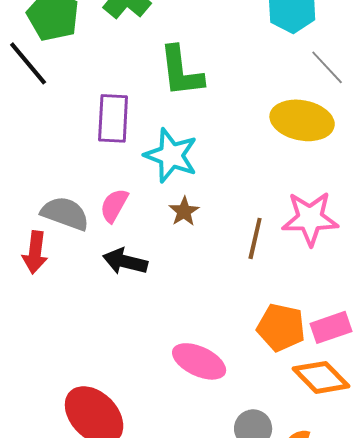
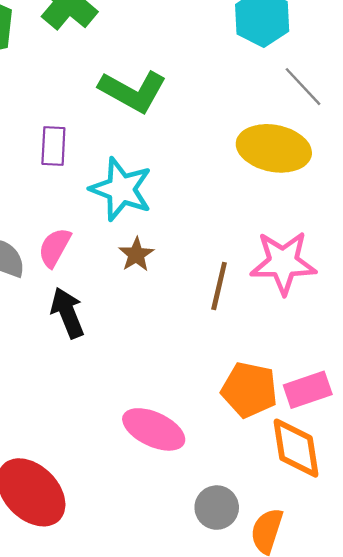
green L-shape: (181, 71) -> (133, 91), turned -54
purple rectangle: (113, 118) -> (53, 146), size x0.7
black arrow: (125, 261) -> (67, 313), turned 54
orange diamond: (321, 377) -> (296, 448), turned 36

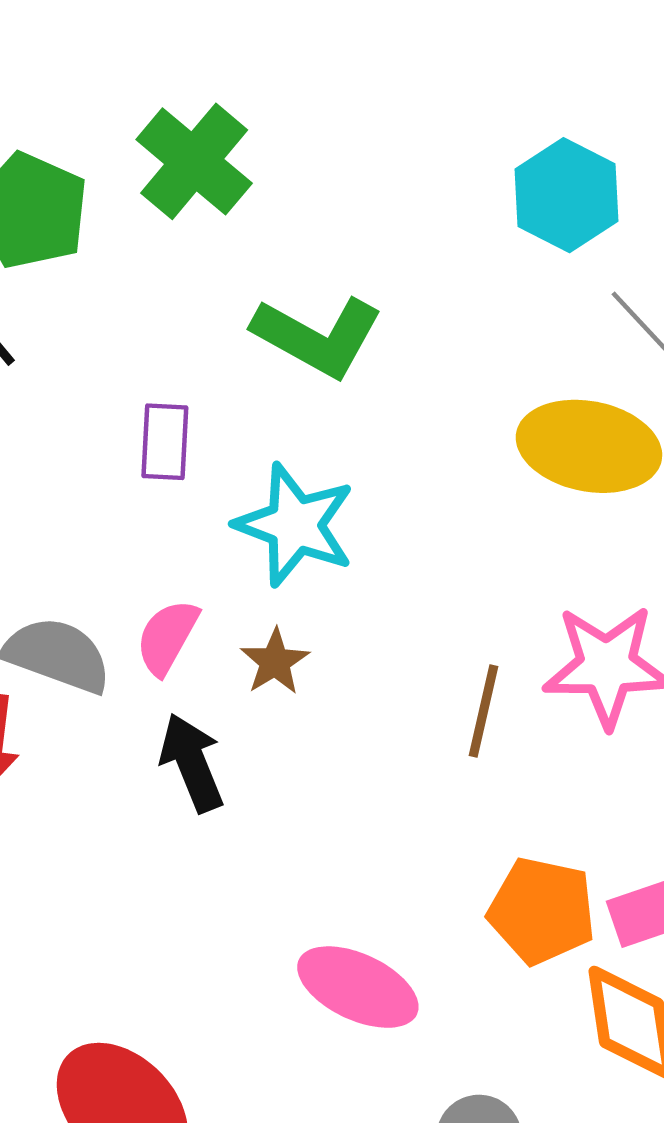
brown star: (136, 254) -> (275, 662), moved

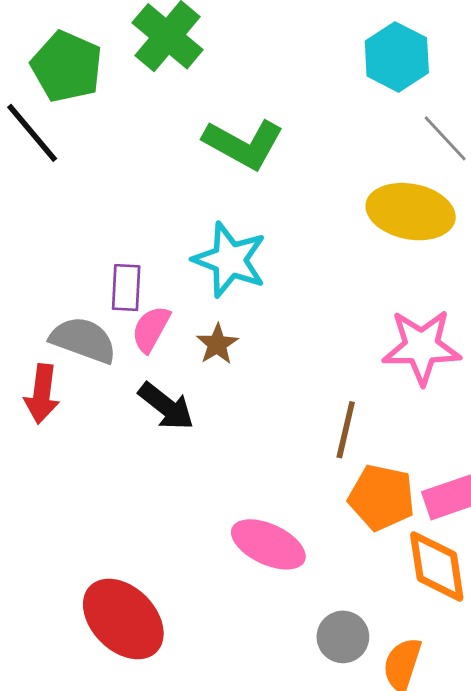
purple rectangle: (165, 442) -> (126, 288), moved
brown line: (484, 711) -> (346, 430), moved
black arrow: (192, 763) -> (166, 406), turned 150

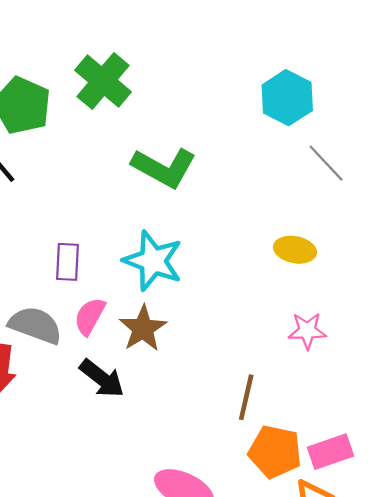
yellow ellipse: (411, 212) -> (295, 250), moved, size x0.6
purple rectangle: (126, 288) -> (67, 262), moved
brown star: (217, 344) -> (143, 328), size x1.4
pink star: (422, 347) -> (307, 331), size x0.6

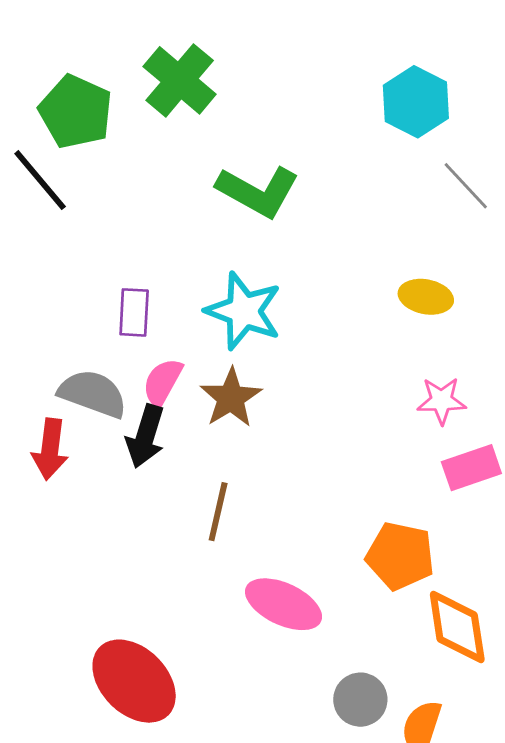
black arrow: (102, 378) -> (145, 436), moved, turned 69
brown line: (246, 397) -> (218, 512), moved
pink rectangle: (330, 452) -> (471, 468), moved

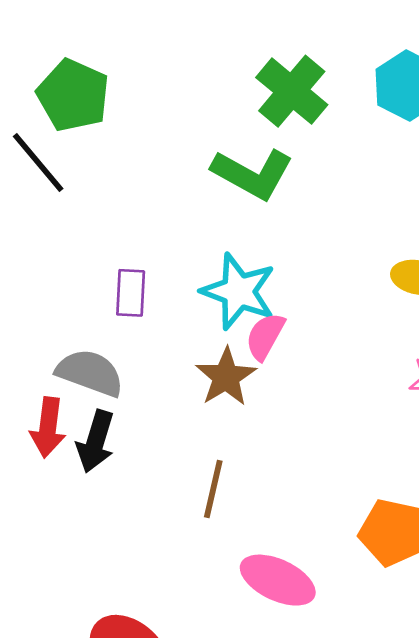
green cross: (180, 80) -> (292, 91), moved
pink semicircle: (163, 382) -> (265, 336), moved
black arrow: (145, 436) -> (96, 441), moved

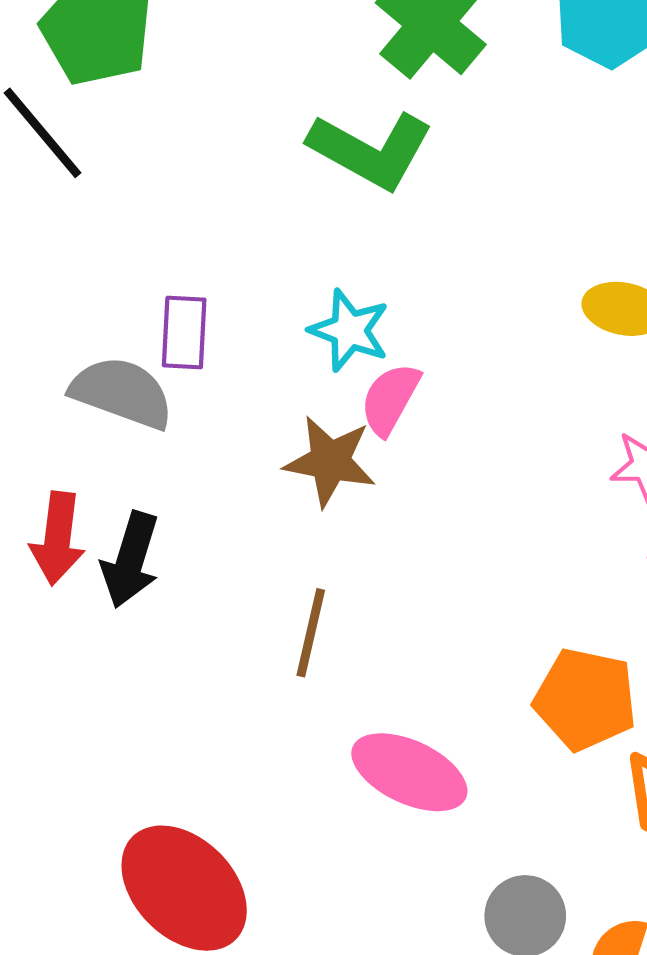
cyan star: (239, 291) -> (349, 330), size x0.7
gray semicircle: (90, 373) -> (122, 393), moved
brown star: (226, 377) -> (330, 461), turned -30

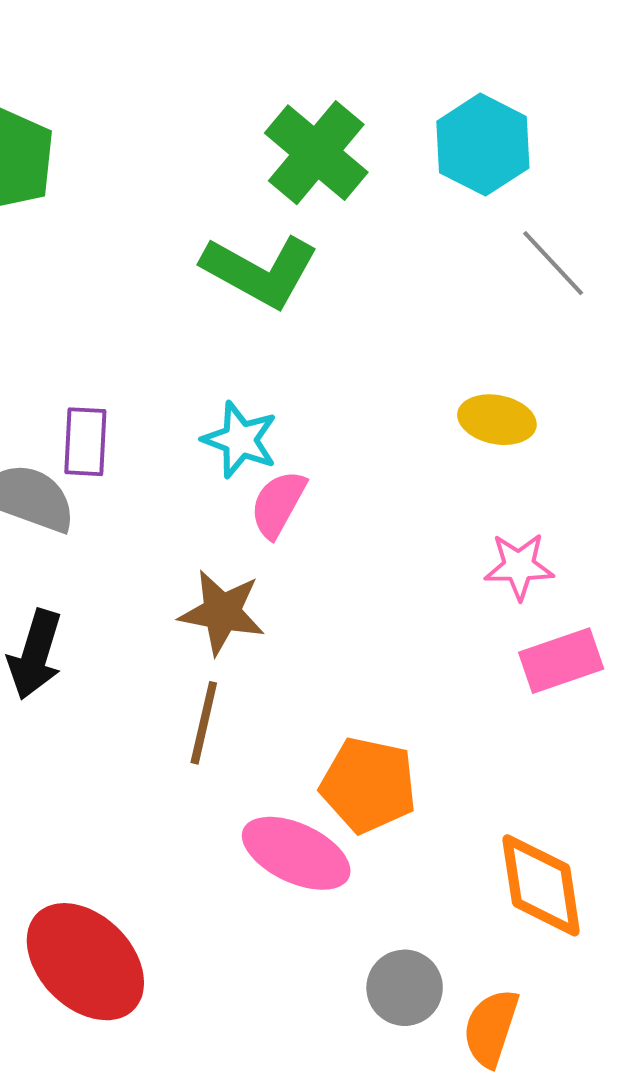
brown star: (330, 461) -> (222, 612), moved
orange pentagon: (585, 699) -> (368, 785), moved

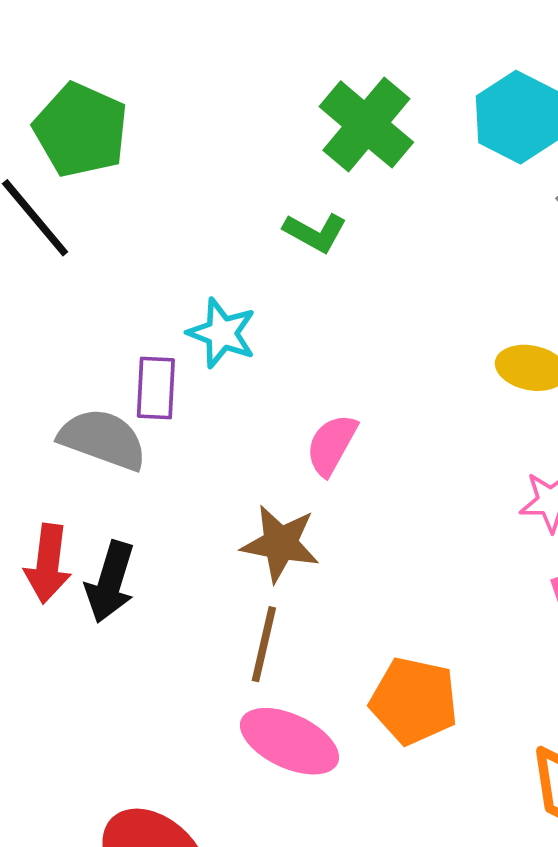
green L-shape: (260, 271) -> (315, 232), size x0.6
cyan star: (240, 440) -> (222, 333), moved
pink ellipse: (296, 853) -> (289, 741), moved

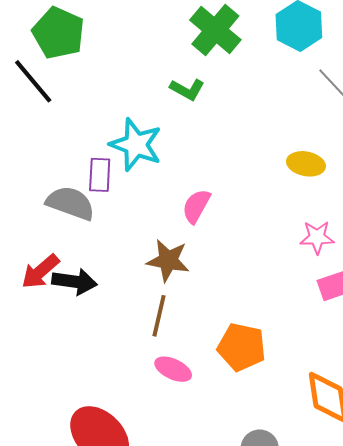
cyan star: (222, 333) -> (136, 145), size x1.4
red arrow: (48, 564) -> (40, 272), turned 42
black arrow: (110, 582) -> (74, 282), turned -99
pink ellipse: (289, 741) -> (173, 369), size x0.7

